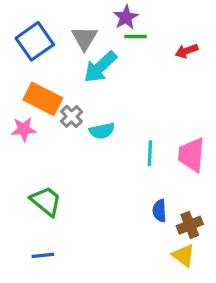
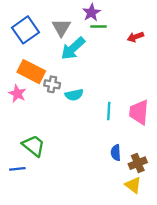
gray cross: (72, 116) -> (52, 84), turned -35
pink star: (24, 129) -> (17, 94), turned 30
blue line: (43, 255) -> (17, 169), moved

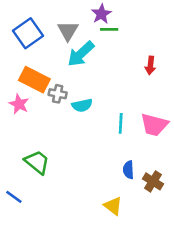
red arrow: (135, 37) -> (150, 65), moved, turned -63
pink trapezoid: (139, 112) -> (154, 125), turned -80
brown cross: (138, 163) -> (153, 181), turned -36
blue line: (17, 169) -> (14, 197), moved, turned 42
yellow triangle: (133, 185) -> (113, 206), moved

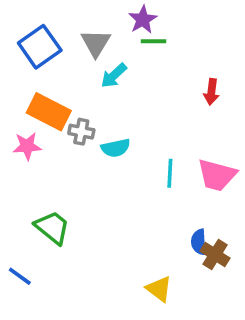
cyan arrow: (81, 54) -> (114, 76), size x0.7
pink star: (19, 104) -> (27, 146), turned -30
blue semicircle: (128, 170) -> (199, 242), moved

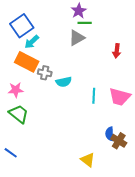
gray triangle: (96, 43) -> (77, 38), moved, turned 30
cyan arrow: (114, 76) -> (32, 42), moved
pink star: (27, 146) -> (16, 90), moved
green trapezoid: (52, 227) -> (19, 114), moved

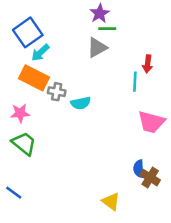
cyan line: (94, 96) -> (135, 82), moved

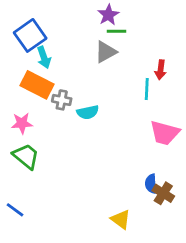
cyan arrow: (40, 53) -> (44, 57), turned -66

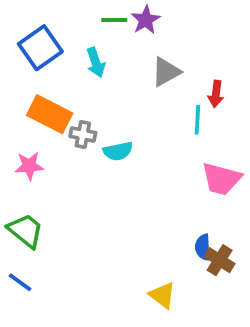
green line: (117, 31) -> (114, 20), moved
gray triangle: (106, 52) -> (166, 72), moved
cyan arrow: (44, 57) -> (96, 62), moved
green trapezoid: (26, 156) -> (26, 231), moved

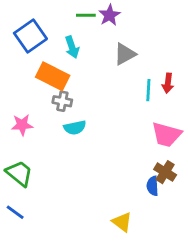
red arrow: (216, 94) -> (168, 83), moved
orange rectangle: (50, 114) -> (53, 76), moved
cyan semicircle: (118, 151) -> (75, 128), moved
brown cross: (220, 260) -> (165, 172), moved

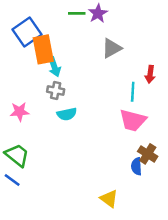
cyan arrow: (72, 47) -> (54, 67), moved
orange rectangle: (53, 76) -> (43, 49), moved, turned 52
cyan line: (148, 90) -> (133, 92), moved
pink trapezoid: (166, 135) -> (133, 120), moved
blue line: (15, 212) -> (12, 180), moved

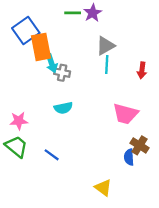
gray cross: (56, 90) -> (62, 73), moved
cyan line: (133, 92) -> (107, 64), moved
pink star: (20, 112) -> (19, 121), moved
blue line: (12, 180) -> (52, 155), moved

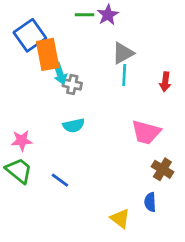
blue semicircle: (129, 157) -> (150, 202), moved

